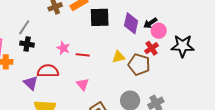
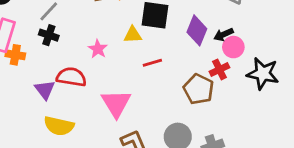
red line: (83, 55) -> (152, 63), moved, turned -32
yellow triangle: (119, 57) -> (133, 35), moved
pink triangle: (83, 84) -> (116, 103), size x1.6

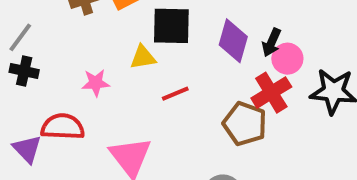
black arrow: (224, 35) -> (271, 42), turned -36
pink star: (98, 49) -> (96, 83), turned -30
red cross: (219, 69) -> (271, 93), size x1.4

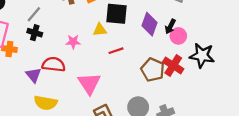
red cross: (271, 93) -> (173, 65), moved, turned -30

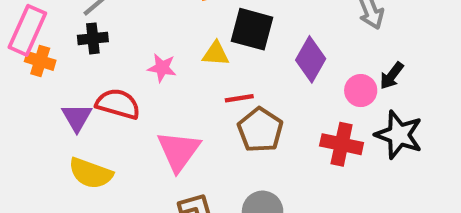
black arrow: (170, 26) -> (392, 76), moved
black cross: (35, 33) -> (93, 38), turned -32
red cross: (173, 65) -> (342, 144), turned -30
brown pentagon: (153, 70) -> (260, 130), moved

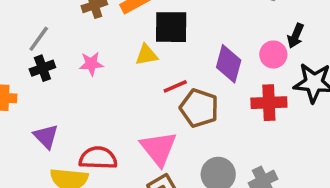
purple diamond: (311, 59) -> (229, 64), moved
pink star: (162, 68) -> (91, 64), moved
red semicircle: (118, 104) -> (98, 158), moved
pink triangle: (179, 151) -> (158, 148), moved

